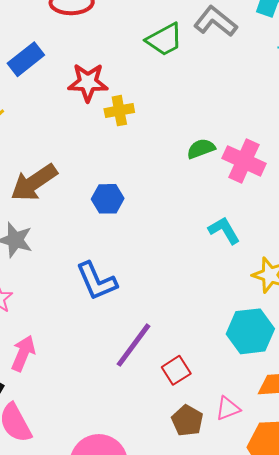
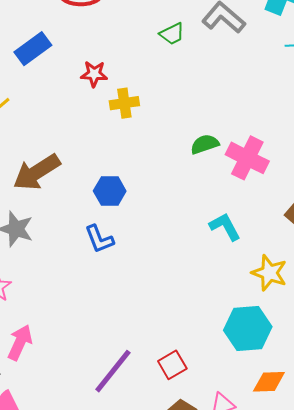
green trapezoid: (164, 40) -> (172, 34), size x0.7
red star: (88, 82) -> (94, 74), size x0.7
blue L-shape: (97, 281) -> (99, 239), moved, size x0.7
purple line: (133, 345) -> (113, 371), moved

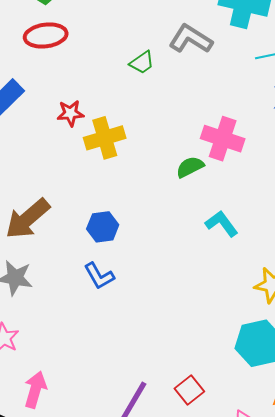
yellow cross: (124, 103) -> (105, 138), size x1.4
pink cross: (247, 158) -> (223, 139), moved
cyan L-shape: (225, 227) -> (222, 224), moved

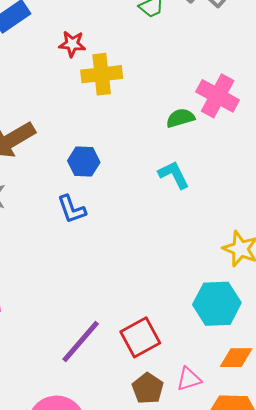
cyan L-shape: (222, 224) -> (174, 175), moved
red square: (189, 390) -> (140, 337), size x1.4

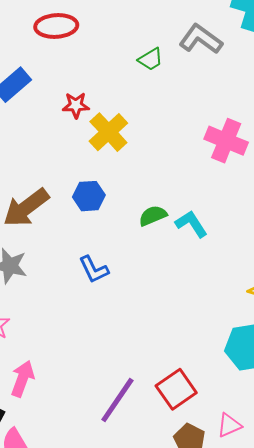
yellow cross: (102, 74) -> (108, 132), turned -30
green semicircle: (180, 118) -> (153, 216), moved
blue hexagon: (84, 161) -> (89, 196), moved

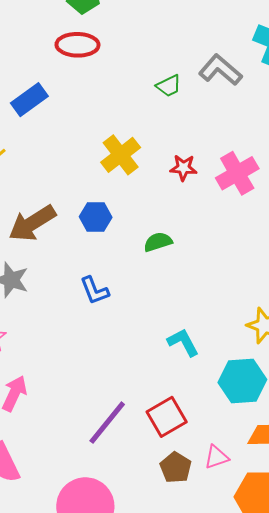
red star: (76, 105) -> (183, 168), moved
pink cross: (226, 141) -> (237, 173), turned 33
cyan L-shape: (191, 224) -> (183, 342), moved

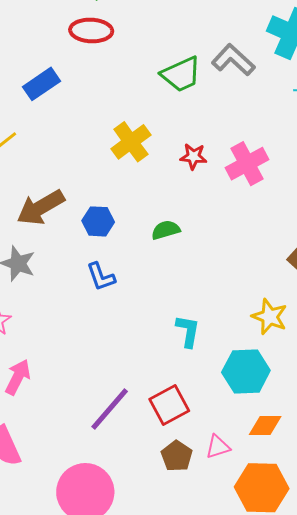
green trapezoid: (169, 86) -> (181, 74), size x1.6
blue hexagon: (96, 217) -> (98, 221), moved
cyan L-shape: (183, 342) -> (188, 331), turned 36

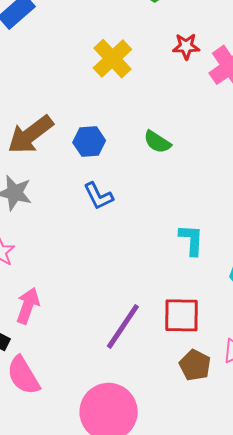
red star: (193, 157) -> (186, 46), moved
green semicircle: (166, 230) -> (157, 142), turned -124
red square: (169, 405) -> (181, 315), turned 36

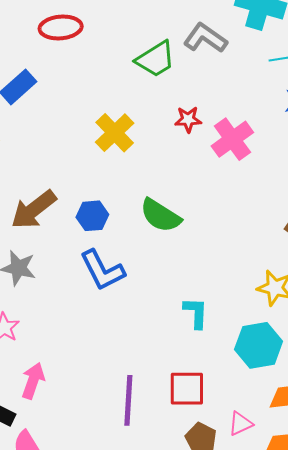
green semicircle: (157, 142) -> (160, 215), size x1.5
blue L-shape: (98, 196) -> (102, 270), size x1.5
purple line: (123, 326) -> (128, 400), turned -30

